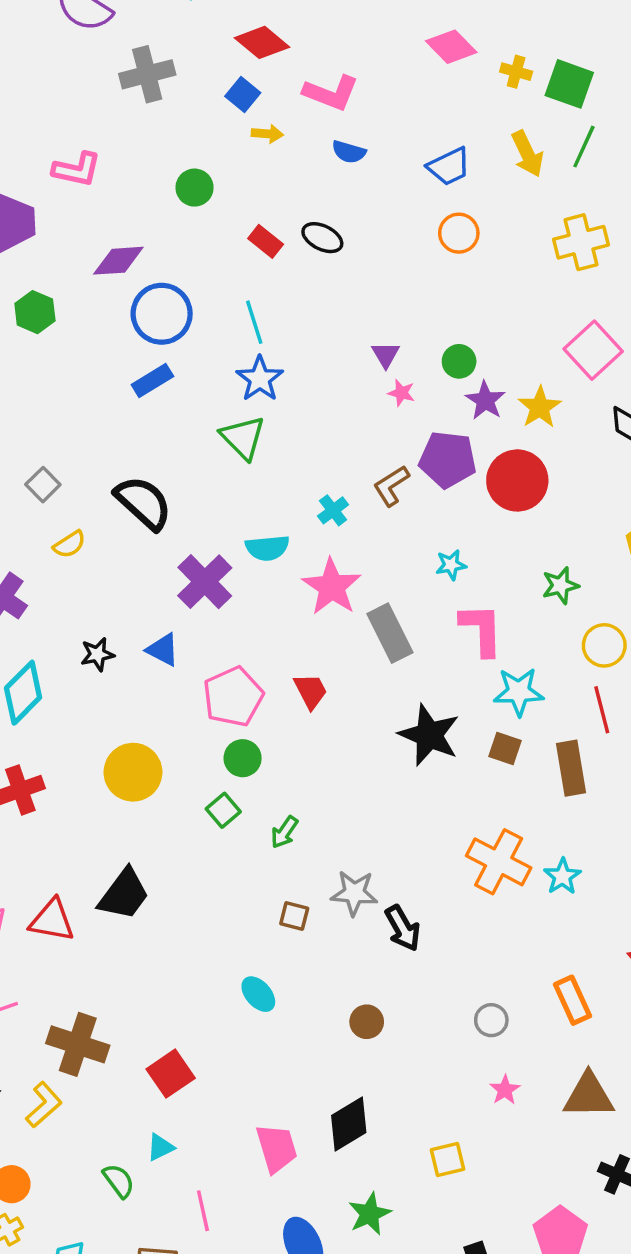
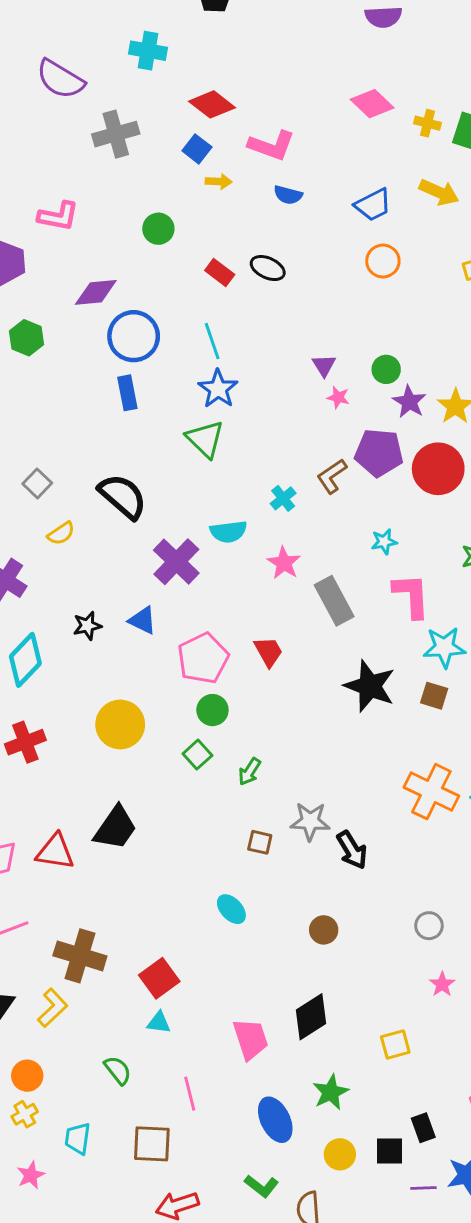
yellow arrow: (527, 154) -> (439, 192), turned -39
blue rectangle: (152, 380) -> (127, 393), turned -68
pink star: (332, 587) -> (284, 563), size x0.7
cyan triangle: (160, 1147) -> (159, 1023), moved, turned 35

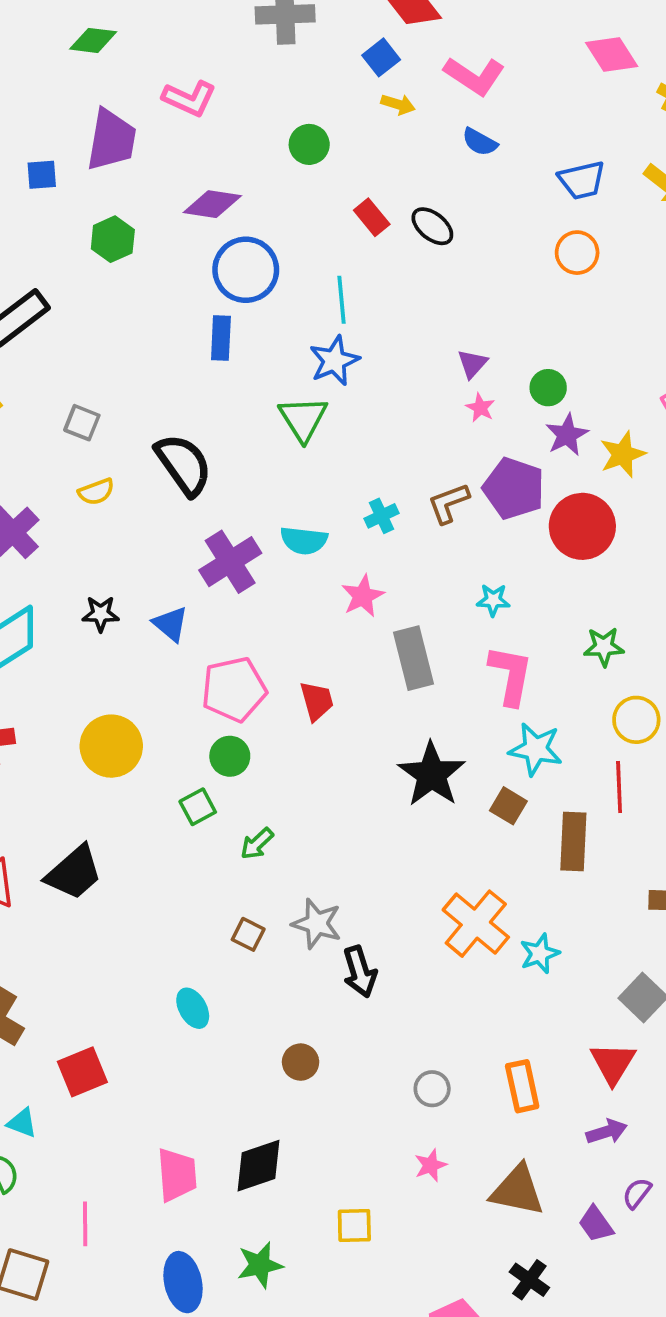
gray square: (37, 483) -> (82, 423), turned -36
cyan triangle: (159, 1023) -> (22, 1123), moved

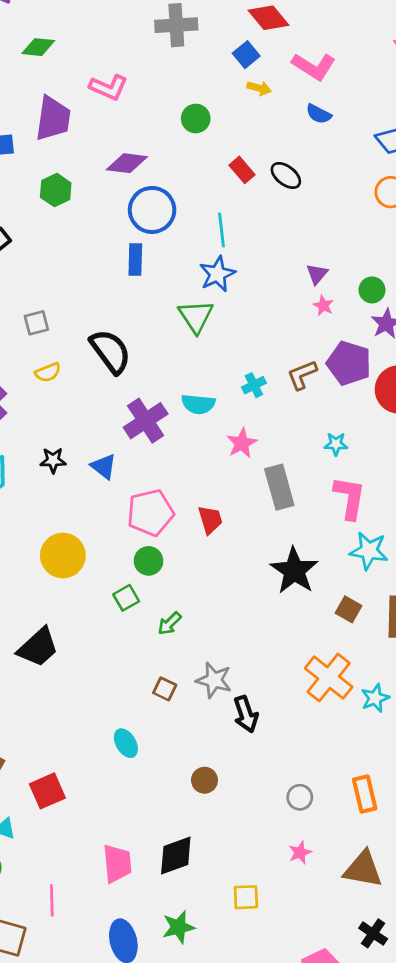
gray square: (82, 423) -> (36, 323), turned -35
brown square: (508, 806) -> (349, 609), moved

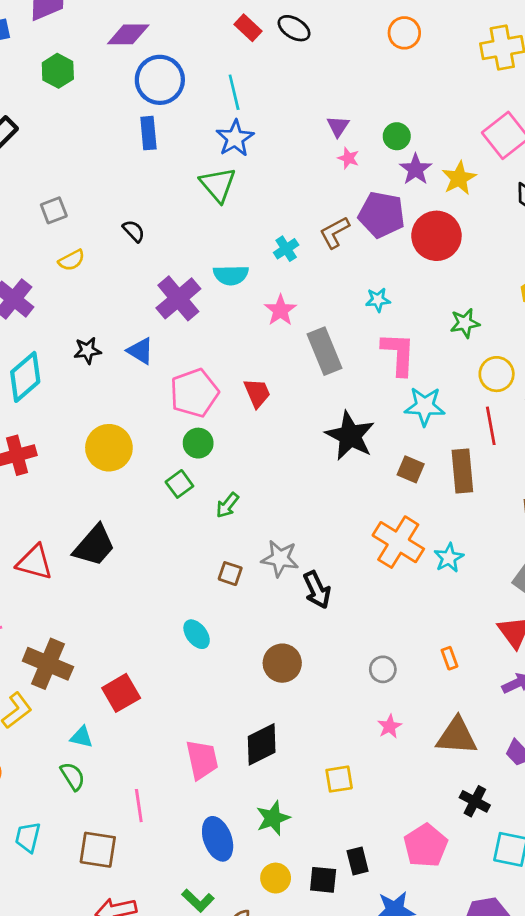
black semicircle: (110, 351) -> (134, 231), size x0.5
brown circle: (204, 780) -> (282, 663), size x1.4
orange rectangle: (365, 794) -> (450, 658), size x0.6

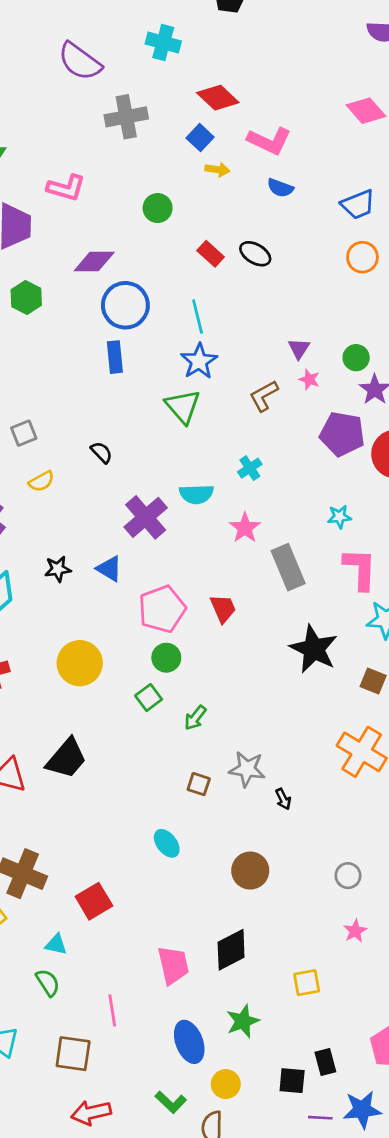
brown L-shape: (335, 232) -> (264, 396), moved
black arrow: (317, 590) -> (283, 799), size x0.6
yellow circle: (276, 878) -> (226, 1084), moved

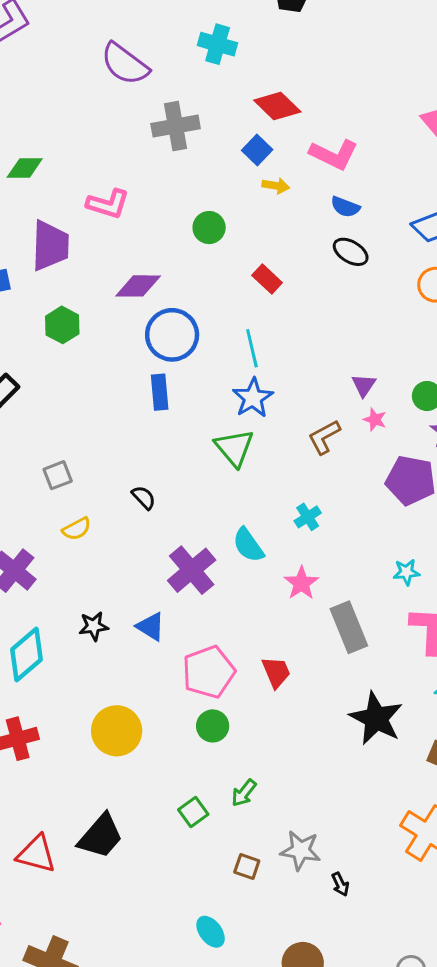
black ellipse: (255, 254) -> (351, 252), moved
cyan semicircle: (196, 494) -> (248, 545), turned 56
green square: (149, 698) -> (193, 812), moved

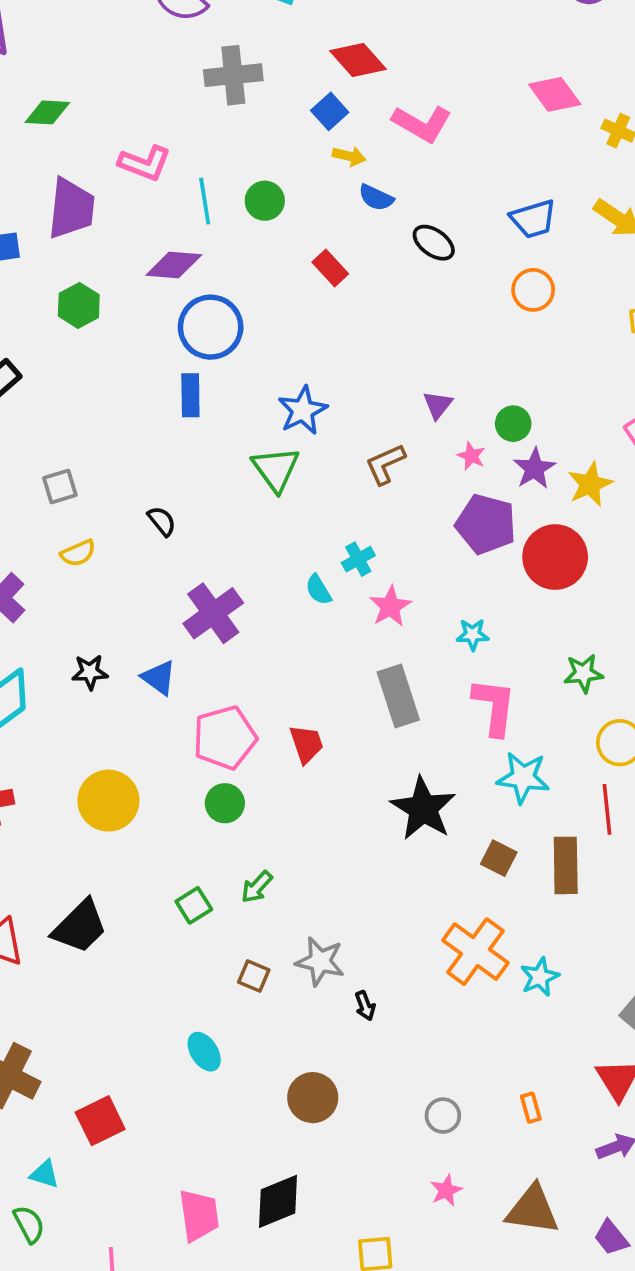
blue semicircle: (345, 207) -> (376, 198), moved
cyan line: (252, 348) -> (205, 201), moved
pink star: (375, 420) -> (471, 456), moved
cyan semicircle: (248, 545) -> (318, 590), moved, size x0.7
pink star: (301, 583) -> (390, 606), moved

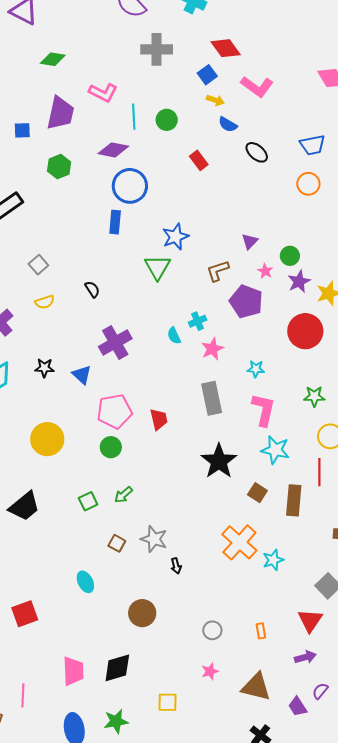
gray square: (60, 486) -> (38, 265), turned -30
purple pentagon: (486, 524) -> (246, 302), moved

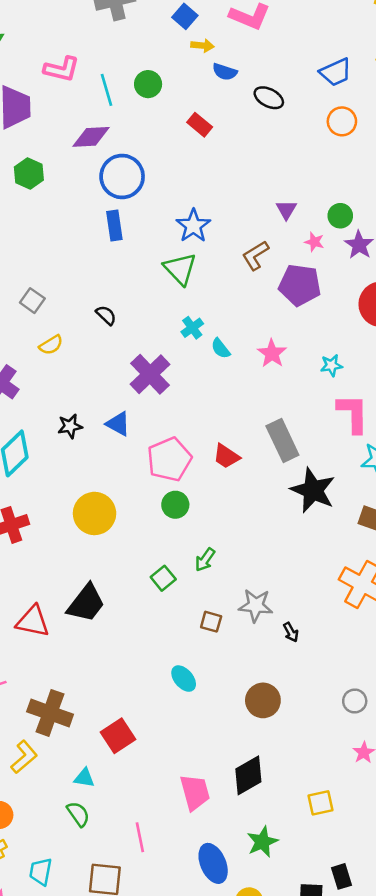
cyan cross: (198, 321) -> (192, 328), moved
gray rectangle: (212, 398) -> (282, 440), moved
red trapezoid: (159, 419) -> (226, 456), turned 150

